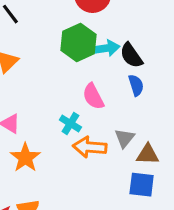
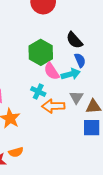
green hexagon: (79, 42) -> (41, 52), moved
cyan arrow: (106, 48) -> (71, 74), moved

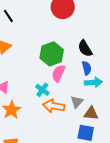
pink semicircle: (52, 71) -> (58, 73), turned 48
cyan arrow: (71, 74) -> (93, 82), moved

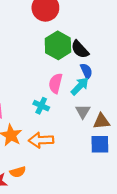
green hexagon: (52, 54) -> (58, 45), moved
cyan arrow: (93, 82) -> (80, 86), moved, turned -30
orange arrow: (54, 106) -> (41, 140), moved

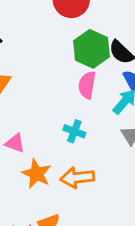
pink semicircle: (56, 83) -> (87, 85), moved

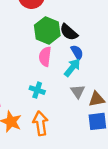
orange arrow: (77, 178) -> (40, 123), turned 90

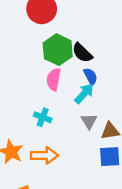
orange arrow: (40, 123) -> (44, 155), turned 95

